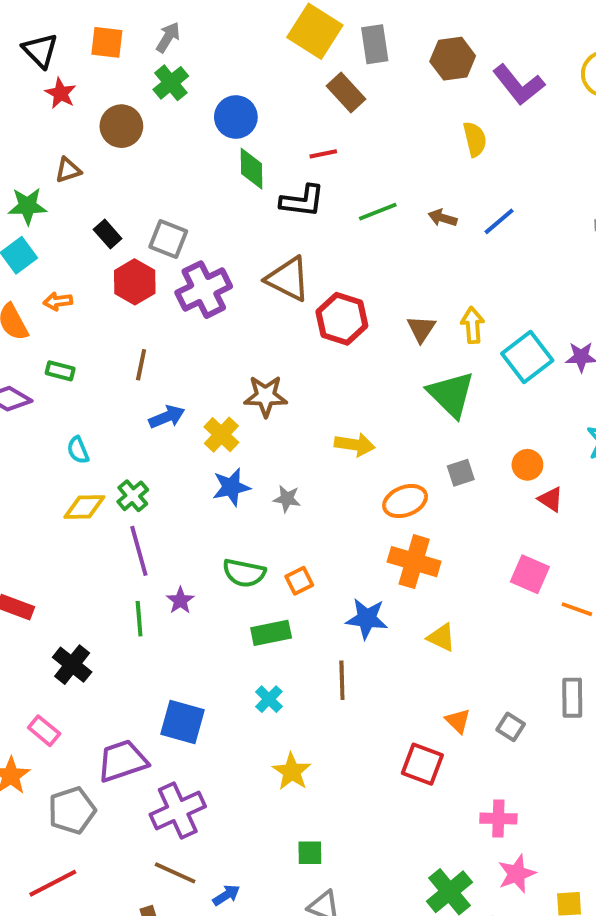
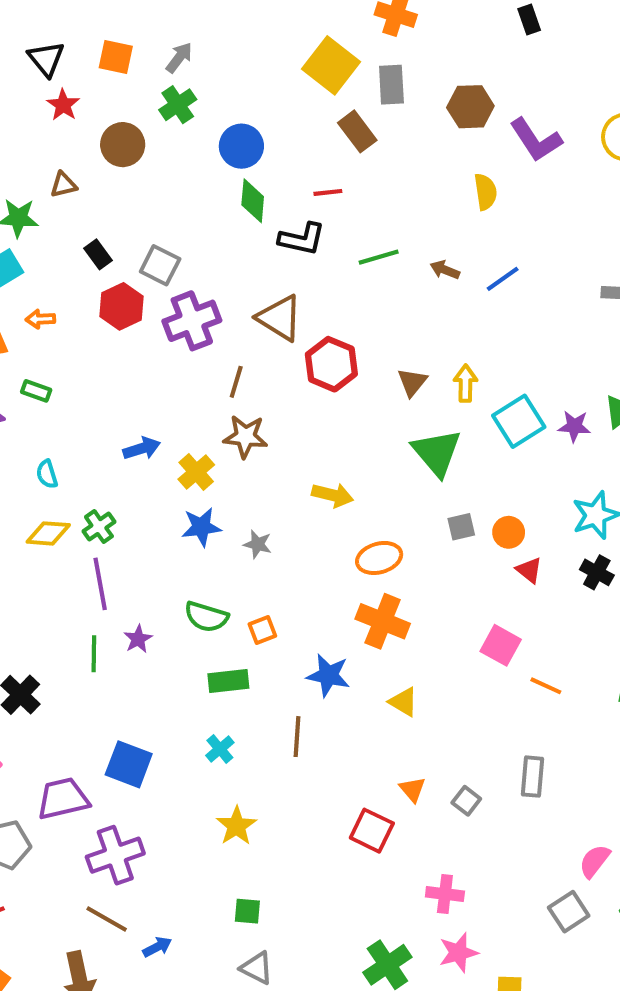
brown line: (141, 365) -> (236, 382), moved
gray square: (461, 473) -> (461, 527), moved

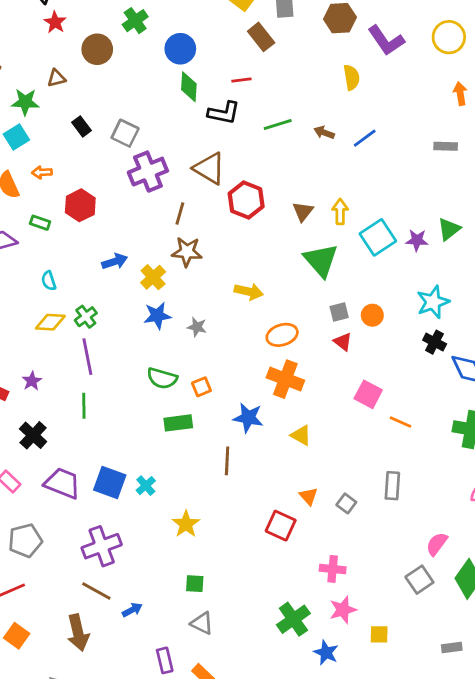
red hexagon: (121, 306) -> (80, 205), moved
red triangle: (529, 570) -> (343, 342), moved
purple star: (138, 639) -> (32, 381), moved
cyan cross: (220, 749) -> (146, 486), moved
purple trapezoid: (63, 799) -> (62, 483), moved, turned 36

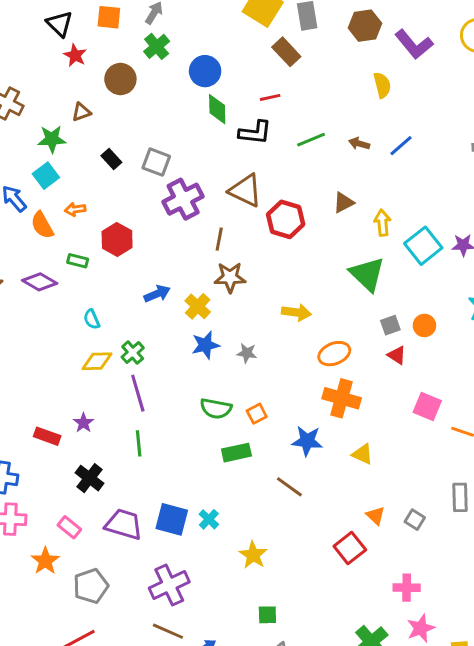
brown triangle: (303, 211) -> (344, 202), moved, turned 30
brown line: (227, 461) -> (289, 487), turned -52
red square: (281, 526) -> (350, 548), turned 32

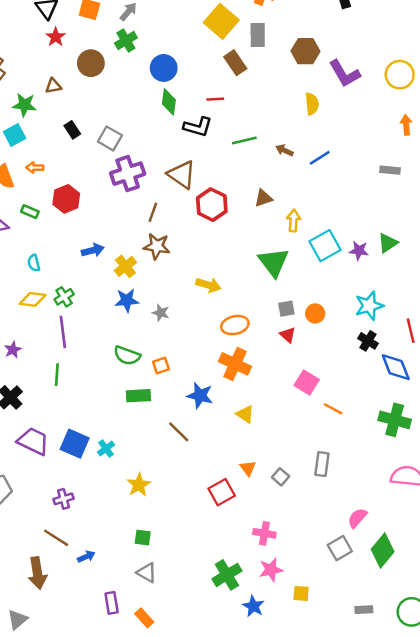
purple cross: (169, 585) -> (63, 499), size x0.6

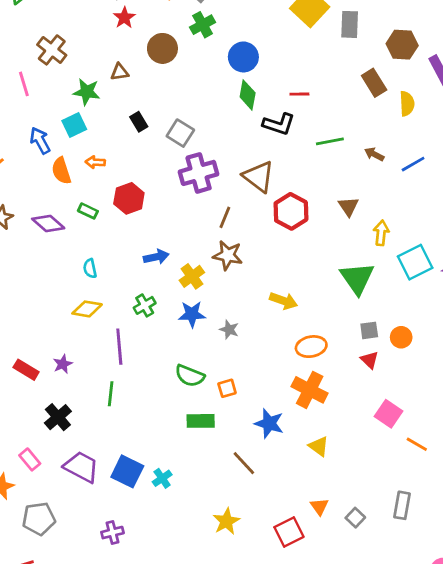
brown rectangle: (235, 63) -> (374, 83), moved
brown triangle: (263, 198) -> (349, 206), turned -48
green cross: (64, 297) -> (145, 305), moved
yellow star: (139, 485) -> (226, 521), moved

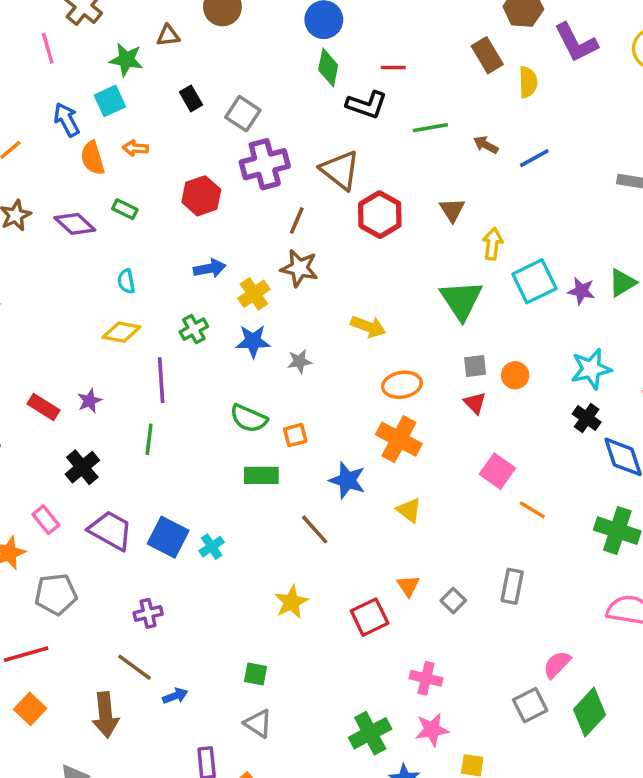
red hexagon: (129, 198) -> (201, 196), moved
gray star: (229, 330) -> (299, 361), turned -30

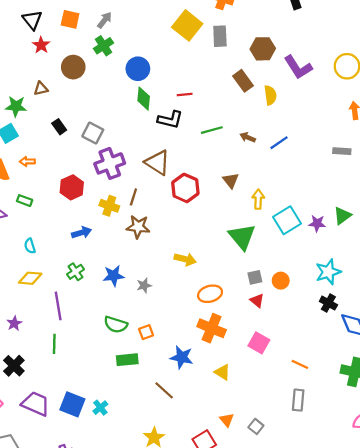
yellow cross: (254, 294) -> (109, 206), moved, turned -30
pink square: (497, 471) -> (259, 343), moved
gray rectangle: (512, 586) -> (298, 400), moved

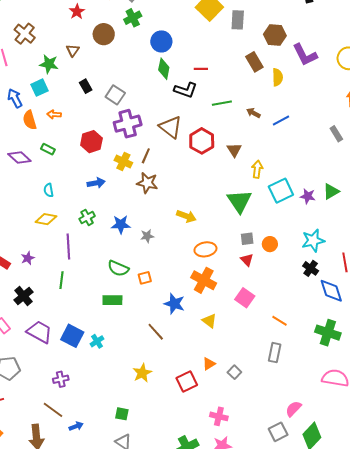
brown triangle: (41, 89) -> (73, 50), turned -48
gray rectangle: (342, 151) -> (336, 134), turned 49
red hexagon: (185, 188) -> (202, 141), moved
green rectangle: (127, 360) -> (112, 300), moved
orange triangle: (227, 420) -> (209, 364), turned 32

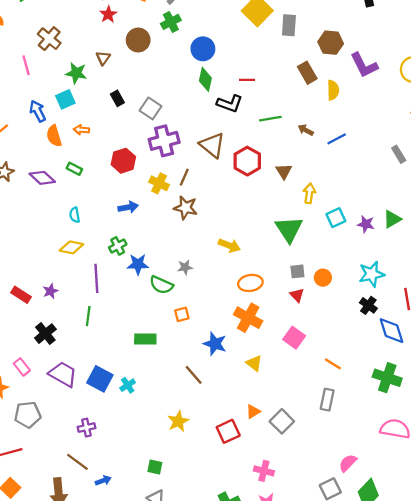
cyan square: (281, 191) -> (336, 218), size x0.7
blue star: (121, 224) -> (138, 264), moved
green semicircle: (118, 268) -> (161, 285), moved
gray square: (234, 372) -> (282, 421), size x1.5

